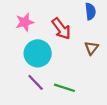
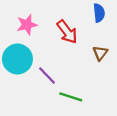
cyan circle: (38, 53) -> (17, 59), moved
purple line: (36, 82) -> (47, 76), moved

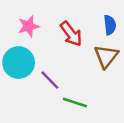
blue semicircle: (99, 13) -> (110, 25), moved
brown triangle: (100, 53) -> (106, 56), size x1.5

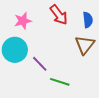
red arrow: (71, 34) -> (59, 15), moved

